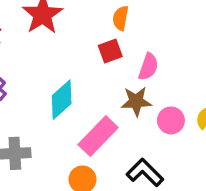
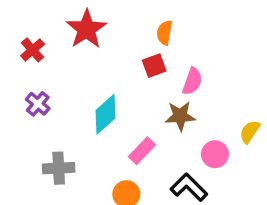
pink circle: (171, 120) -> (215, 154), moved
pink rectangle: (98, 136) -> (142, 151), size x0.7

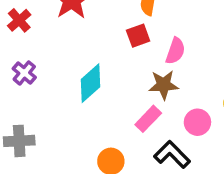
pink rectangle: (142, 151) -> (148, 119), moved
gray cross: (59, 168) -> (19, 141), moved

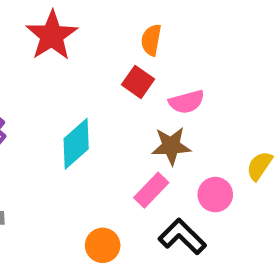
red square: (138, 36) -> (138, 82), turned -35
pink semicircle: (175, 51) -> (187, 102), turned 56

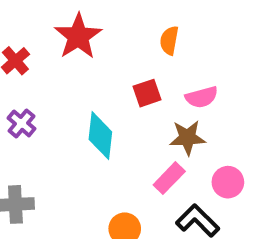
red square: (138, 82) -> (147, 93), moved, turned 36
cyan diamond: (76, 144) -> (100, 136), turned -42

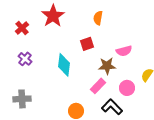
pink semicircle: (202, 97) -> (124, 51), moved

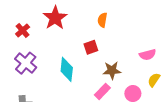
pink semicircle: (124, 51) -> (148, 55), moved
purple cross: (25, 59) -> (26, 63), size x1.5

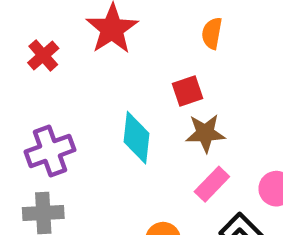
purple cross: (26, 63) -> (50, 151), moved, turned 30
brown star: (112, 70) -> (205, 133), moved

